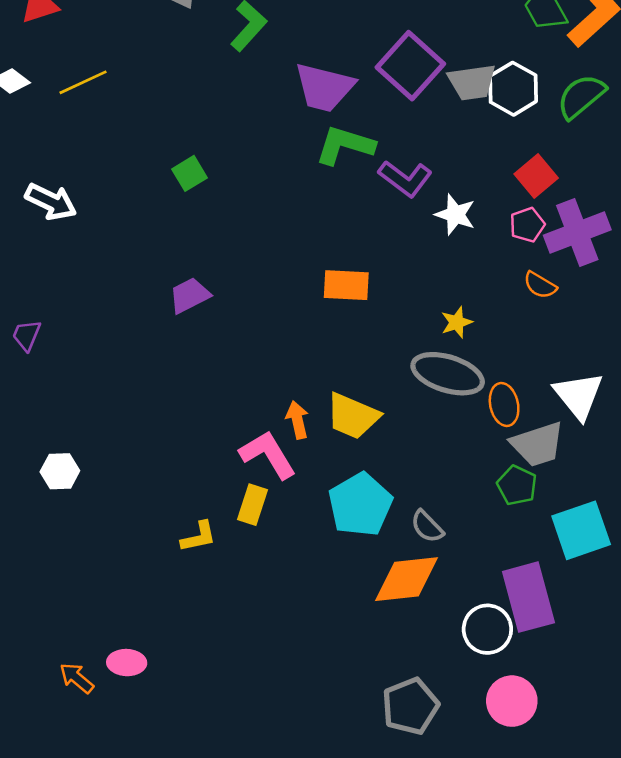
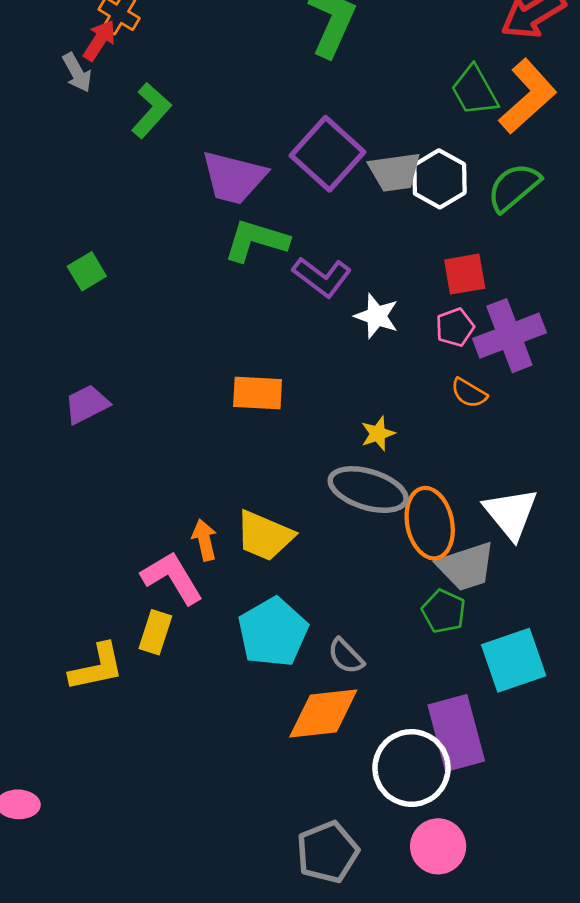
red square: (536, 176) -> (465, 274), turned 30
orange ellipse: (504, 405) -> (430, 523), size x1.5
yellow L-shape: (199, 537) -> (97, 667), size x1.4
white circle: (487, 629) -> (412, 768), size x1.4

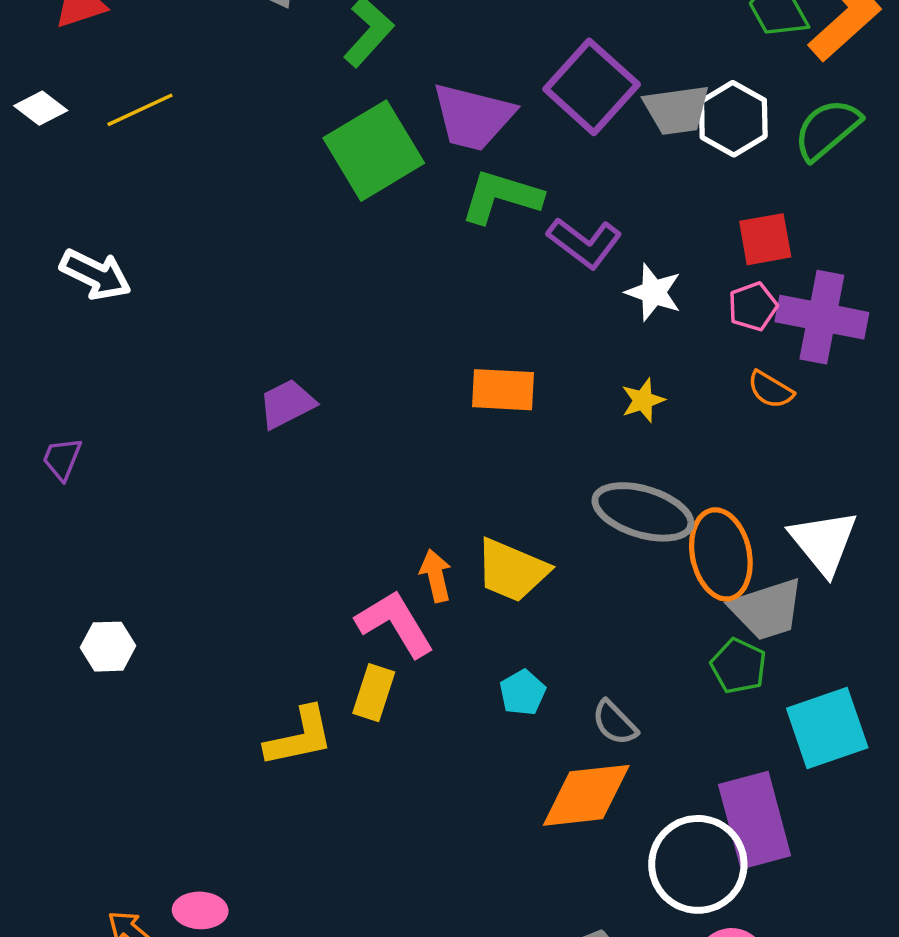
green square: (87, 271) -> (374, 151), moved, size x2.0
purple cross: (509, 336) -> (822, 317), turned 32
yellow star: (378, 434) -> (643, 400), moved
cyan pentagon: (273, 632) -> (523, 693), size x0.5

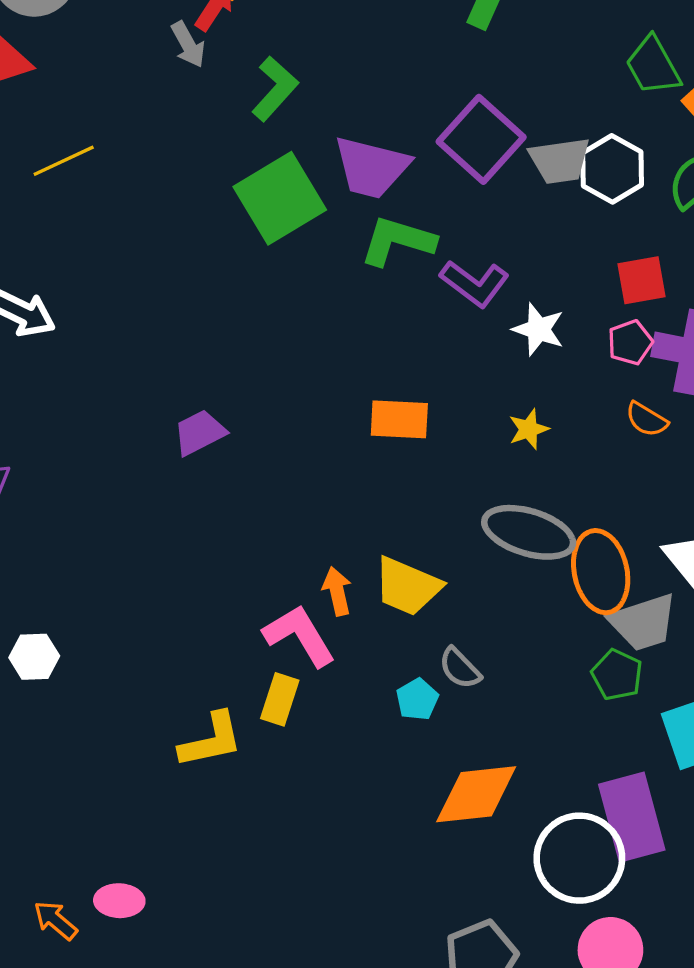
gray semicircle: (615, 723) -> (460, 668), moved

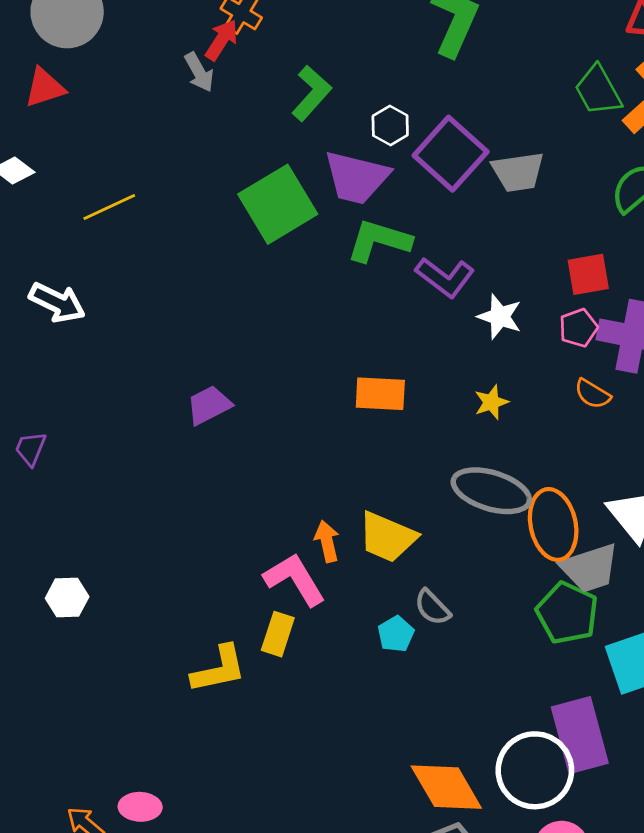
green L-shape: (275, 89) -> (312, 93), moved
yellow line: (64, 161) -> (109, 207), moved
white hexagon: (612, 169) -> (390, 126), moved, size x0.7
green pentagon: (617, 675) -> (567, 613), size x1.4
orange diamond: (476, 794) -> (446, 787), moved, turned 66

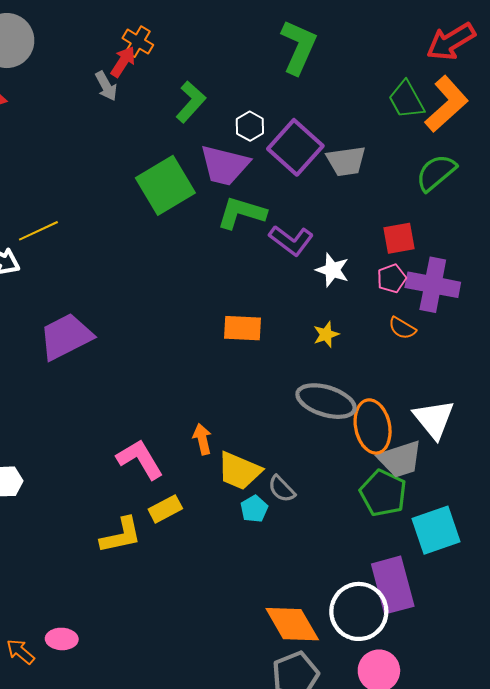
yellow line: (109, 207) -> (38, 231), moved
purple trapezoid: (209, 405) -> (66, 337), moved, size x1.6
yellow trapezoid: (387, 537) -> (239, 471), moved
pink L-shape: (295, 579) -> (140, 459), moved
yellow rectangle: (278, 634) -> (165, 509), turned 44

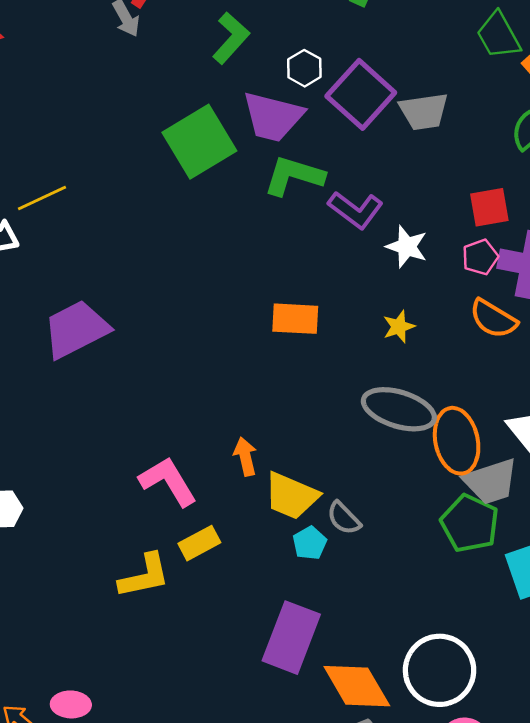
orange semicircle: (402, 328) -> (493, 319), size x1.4
purple rectangle: (393, 585) -> (291, 638), moved, turned 36

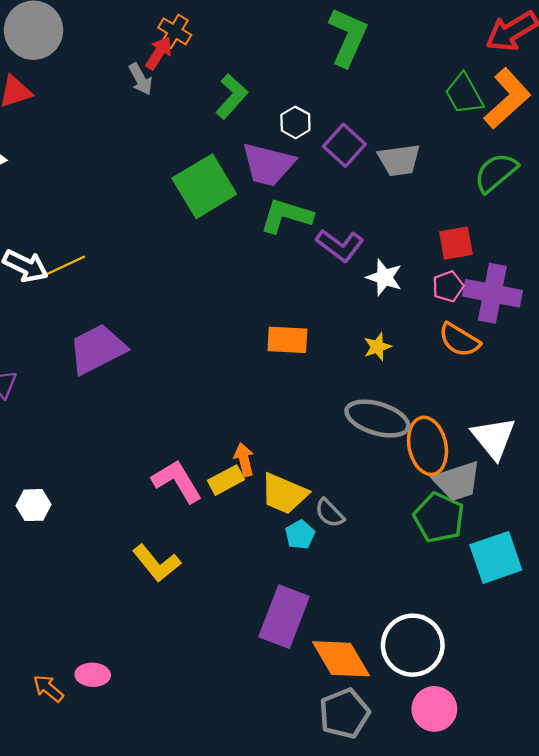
purple square: (361, 94) -> (344, 145), size x0.7
yellow line: (42, 198) -> (64, 266), moved
yellow rectangle: (199, 543) -> (226, 480), moved
yellow L-shape: (144, 576) -> (156, 563), turned 63

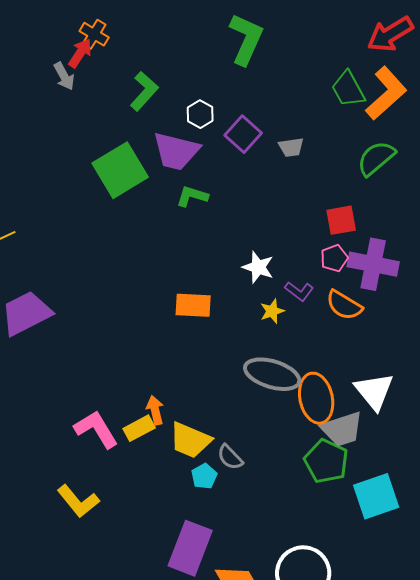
gray trapezoid: (399, 160) -> (291, 147), size x0.7
green L-shape: (286, 216) -> (192, 196), size x0.7
purple L-shape: (340, 245) -> (299, 291), moved, size x0.7
white star: (384, 277) -> (258, 267), moved

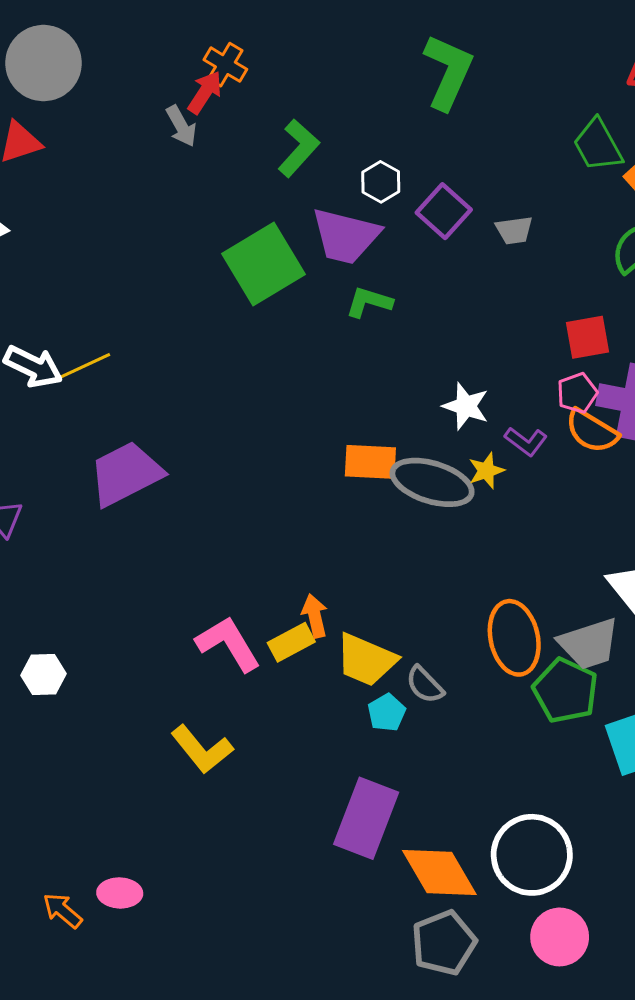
orange semicircle: (344, 305) -> (592, 431), moved
gray ellipse: (272, 374) -> (432, 482), moved
orange ellipse: (316, 398) -> (514, 638), moved

